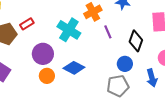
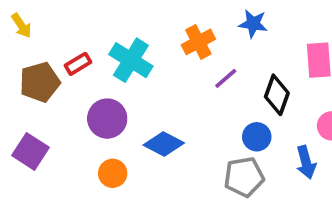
cyan cross: (69, 30) -> (131, 60), moved
purple line: (108, 32) -> (226, 78), turned 72
orange circle: (47, 76) -> (113, 173), moved

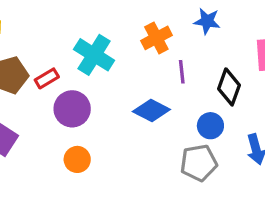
red rectangle: (78, 64) -> (47, 78), moved
purple line: (226, 78) -> (182, 72), turned -55
blue diamond: (164, 144) -> (151, 111), moved

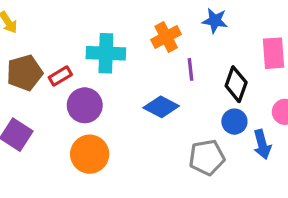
cyan cross: (94, 55) -> (106, 53), turned -30
blue circle: (210, 126) -> (234, 122), moved
orange circle: (77, 159) -> (90, 154), size x1.5

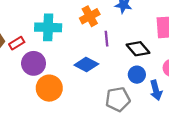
black diamond: (236, 84) -> (138, 49), turned -60
orange circle: (90, 154) -> (49, 88), moved

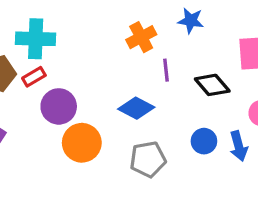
cyan cross: (48, 27) -> (36, 39), moved
blue circle: (137, 75) -> (204, 141), moved
gray pentagon: (118, 99) -> (148, 159), moved

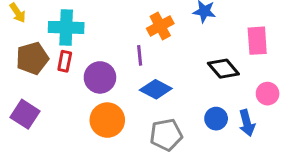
purple line: (166, 70) -> (140, 55), moved
red rectangle: (34, 77) -> (65, 61), turned -48
purple circle: (59, 106) -> (100, 77), moved

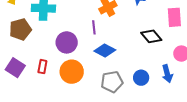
red rectangle: (65, 61) -> (42, 67), moved
blue circle: (216, 119) -> (141, 78), moved

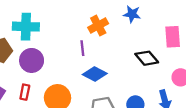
purple circle: (67, 42) -> (32, 60), moved

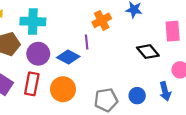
blue diamond: (95, 74) -> (68, 57), moved
red rectangle: (25, 92) -> (32, 84), size x1.5

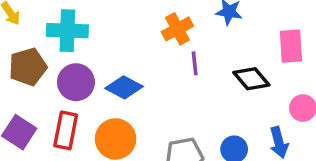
purple line: (87, 42) -> (195, 63), moved

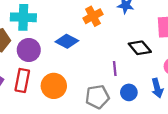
purple line: (195, 63) -> (115, 68), moved
blue diamond: (124, 87) -> (67, 41), moved

